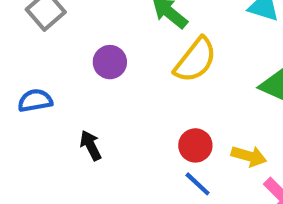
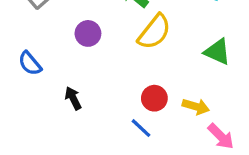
blue semicircle: (35, 101) -> (30, 63), turned -120
blue line: (198, 184) -> (141, 128), moved

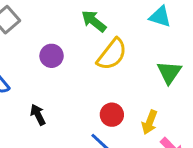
green triangle: (217, 52) -> (169, 72), turned 40
yellow arrow: (196, 107) -> (150, 122), turned 95

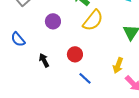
red circle: (112, 115) -> (75, 54), moved

